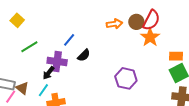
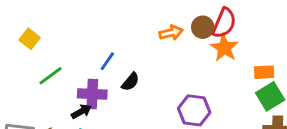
black arrow: (49, 73) -> (81, 111), turned -152

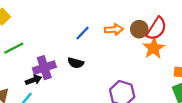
blue line: (107, 61) -> (82, 33), moved
black semicircle: (130, 82) -> (76, 63), turned 56
purple cross: (92, 94) -> (44, 68), turned -30

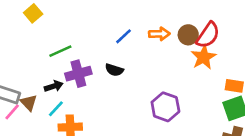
green line: (14, 48) -> (60, 51), moved
black arrow: (34, 80) -> (54, 86), moved

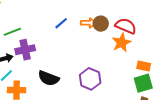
brown circle: (188, 35) -> (101, 24), moved
red semicircle: (208, 35) -> (126, 26), turned -105
black semicircle: (114, 70) -> (49, 78), moved, size x1.5

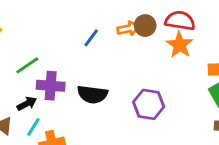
purple cross: (25, 50) -> (51, 86), turned 30
black semicircle: (49, 78) -> (92, 94), moved

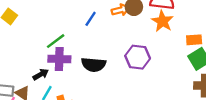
green line: (27, 65) -> (56, 41), moved
purple hexagon: (149, 104) -> (138, 57), moved

